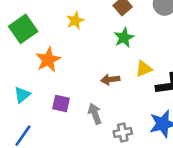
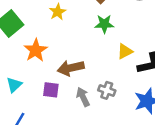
green star: (124, 38) -> (104, 24), turned 30
brown arrow: (110, 80) -> (71, 68), moved, size x1.5
gray cross: (123, 132) -> (107, 90), moved, turned 35

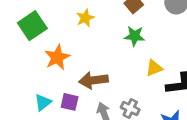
cyan triangle: (14, 85) -> (43, 102), moved

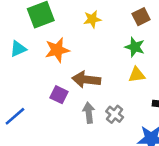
yellow triangle: (154, 68) -> (137, 75), moved
cyan triangle: (43, 102) -> (18, 49), moved

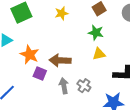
orange star: (57, 50) -> (30, 55), moved, turned -30

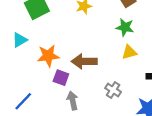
orange star: (30, 55) -> (48, 56), turned -30
gray arrow: (64, 86) -> (73, 101), moved

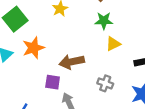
orange star: (48, 56) -> (33, 48), moved

